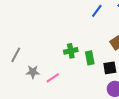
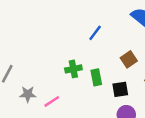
blue line: (97, 11) -> (95, 33), moved

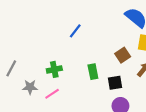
blue line: (95, 33) -> (75, 31), moved
green cross: (73, 69) -> (54, 69), moved

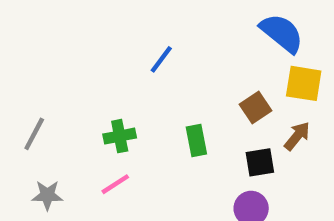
black square: (115, 83) -> (260, 162), moved
gray star: (30, 87) -> (47, 195), moved

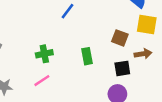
brown square: (255, 108) -> (120, 38), turned -35
brown arrow: (297, 136) -> (143, 54), turned 42

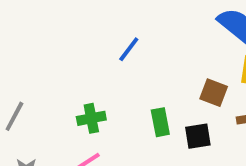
black square: (122, 68) -> (198, 136), moved

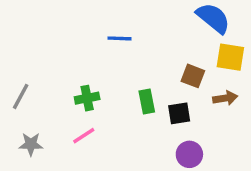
blue line: (129, 49) -> (119, 38), turned 55

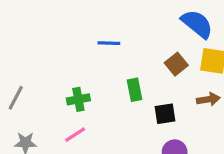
brown square: (193, 76) -> (176, 64), moved, turned 30
green rectangle: (147, 102) -> (135, 90), moved

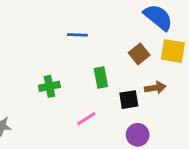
brown arrow: (208, 99) -> (155, 88), moved
pink line: (75, 135) -> (86, 119), moved

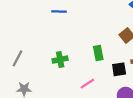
blue line: (77, 35) -> (59, 11), moved

